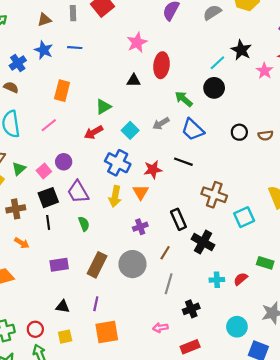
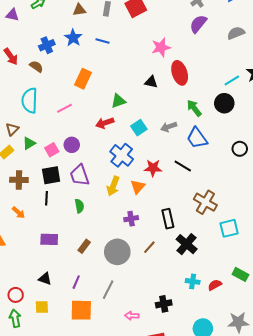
red ellipse: (161, 65) -> (180, 73), turned -35
brown rectangle: (97, 265) -> (84, 246), size x0.6
gray line: (169, 284) -> (108, 290), moved

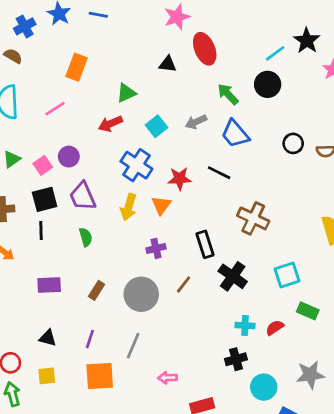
cyan square: (229, 228) -> (287, 275), moved
black cross: (164, 304) -> (236, 359), moved

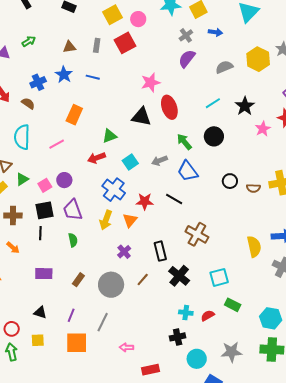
cyan line: (275, 53) -> (213, 103), moved
black triangle: (168, 64) -> (141, 117), size x1.5
purple cross: (156, 248) -> (124, 252), turned -32

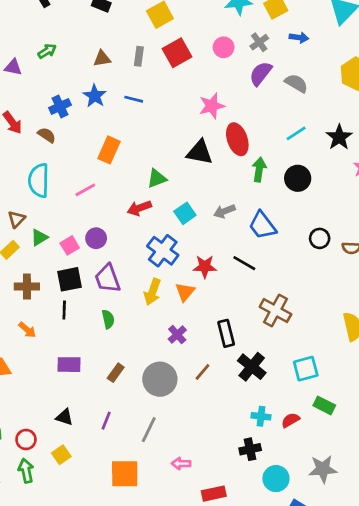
pink circle: (138, 19) -> (224, 47), moved
gray semicircle: (224, 67) -> (296, 83), moved, turned 54
green arrow: (184, 142) -> (259, 170), moved, turned 48
yellow square: (38, 340) -> (61, 455), turned -32
orange square: (77, 343) -> (125, 474), moved

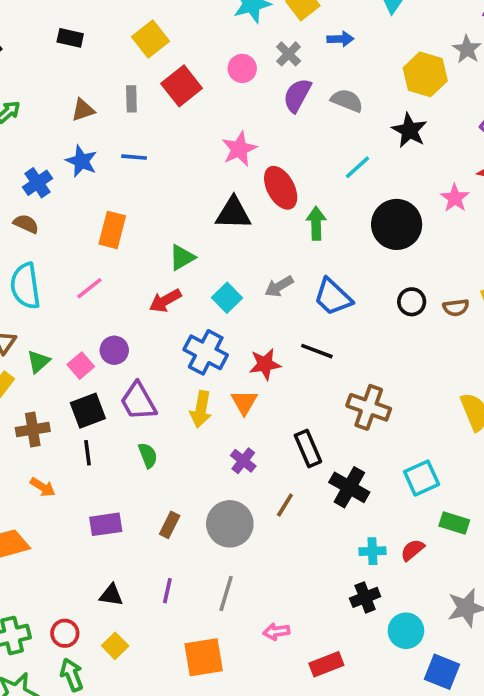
black star: (339, 137) -> (409, 130), moved
black circle: (298, 178) -> (397, 224), moved, size x1.4

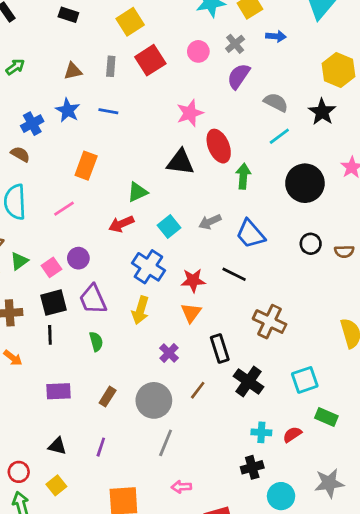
gray semicircle: (347, 101) -> (276, 102), moved
orange triangle: (244, 402) -> (191, 313), moved
gray line: (226, 593) -> (166, 443), moved

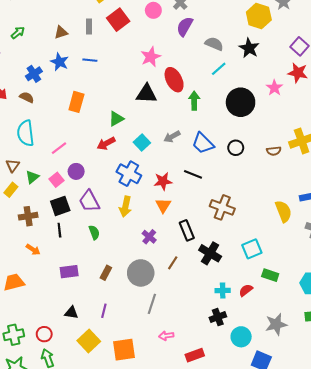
pink line: (64, 209) -> (59, 148), moved
black circle: (311, 244) -> (236, 148), moved
yellow square: (56, 485) -> (89, 341), moved, size x1.5

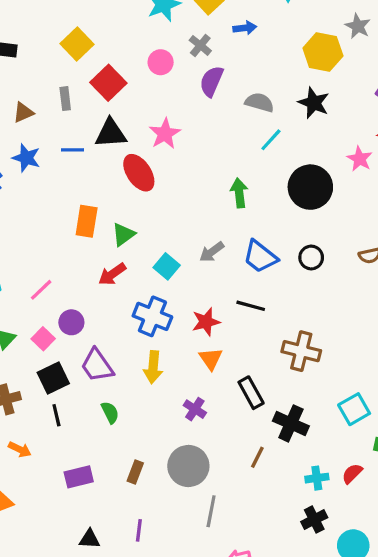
red ellipse: (174, 80) -> (139, 173), moved
black triangle: (146, 94) -> (111, 133), moved
orange rectangle: (76, 102) -> (87, 221), moved
brown line: (173, 263) -> (257, 457), moved

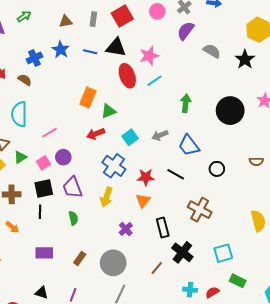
cyan line: (271, 140) -> (155, 81), moved
black circle: (311, 257) -> (217, 169), moved

